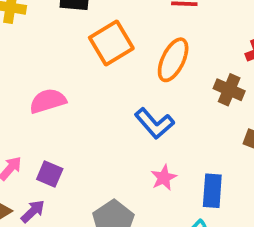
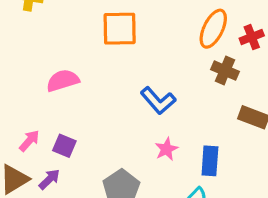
orange square: (111, 43) -> (120, 29), turned 30
orange ellipse: (173, 60) -> (213, 29), moved

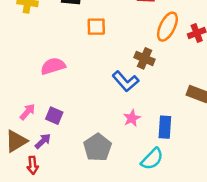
orange square: (120, 29) -> (96, 27), size x0.7
brown cross: (225, 70) -> (145, 58), moved

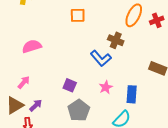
pink semicircle: (53, 66) -> (32, 46), moved
purple square: (54, 116) -> (70, 85), moved

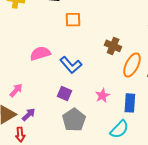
orange ellipse: (134, 15) -> (132, 65), moved
pink semicircle: (32, 46) -> (40, 53), moved
blue L-shape: (101, 58) -> (71, 65), moved

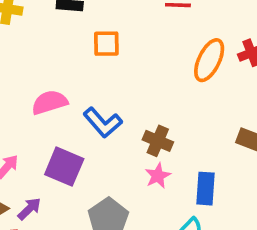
brown cross: (113, 46) -> (158, 141), moved
orange ellipse: (132, 65) -> (209, 60), moved
purple square: (64, 93) -> (64, 167), moved, size x1.5

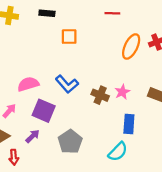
pink semicircle: (50, 102) -> (28, 84), moved
pink star: (158, 176) -> (122, 92), moved
purple arrow: (29, 209) -> (33, 136), moved

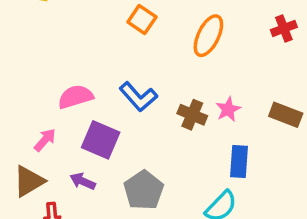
orange square: (69, 37) -> (142, 19), turned 35
orange ellipse: (131, 46) -> (208, 36), moved
purple arrow: (33, 136) -> (83, 181), turned -112

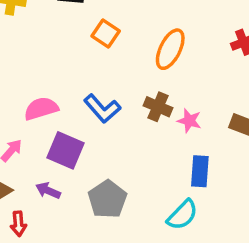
pink star: (228, 109) -> (189, 121), turned -30
brown cross: (192, 115) -> (158, 107), moved

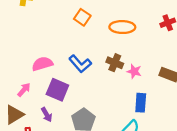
orange ellipse: (170, 49) -> (122, 27), turned 65
purple arrow: (48, 190) -> (47, 115), turned -144

